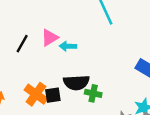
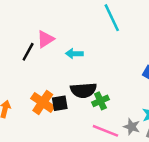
pink triangle: (50, 38) -> (45, 39), moved
green cross: (93, 93) -> (100, 101), turned -35

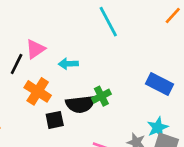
green cross: (100, 101) -> (101, 96), moved
orange cross: (43, 102) -> (38, 91), moved

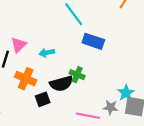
blue rectangle: (159, 84) -> (93, 41), moved
green cross: (101, 96) -> (77, 75), turned -32

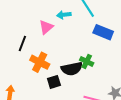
pink triangle: (19, 45) -> (46, 27), moved
cyan arrow: (47, 53) -> (64, 15), moved

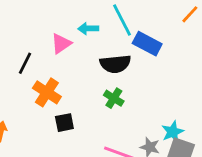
blue rectangle: (103, 32) -> (147, 44), moved
black semicircle: (72, 69) -> (115, 64), moved

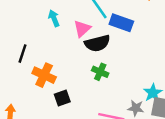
cyan arrow: (88, 29) -> (54, 18), moved, turned 77
pink triangle: (61, 43) -> (82, 29), moved

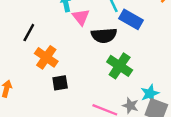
pink triangle: (82, 29) -> (81, 17), moved, turned -36
green cross: (100, 72) -> (120, 66), moved, size x1.5

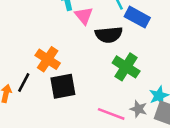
black line: (29, 33) -> (24, 82), moved
black square: (60, 83) -> (63, 86), size x1.5

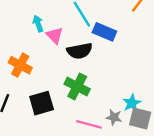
orange cross: (48, 59) -> (20, 65), moved
green cross: (126, 67) -> (77, 86), moved

